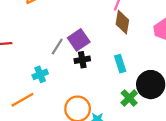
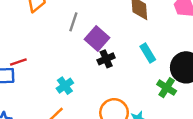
gray line: (57, 47) -> (73, 22), moved

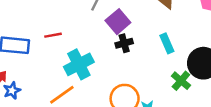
red line: (18, 62) -> (53, 35), moved
cyan cross: (65, 86) -> (79, 64), size x1.6

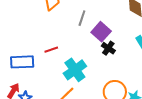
black cross: (124, 43) -> (108, 48), turned -32

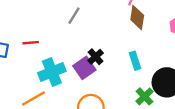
purple square: (101, 32) -> (84, 68), moved

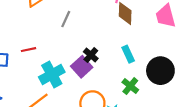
green cross: (144, 96) -> (130, 86), moved

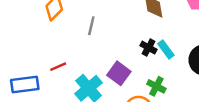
black cross: (91, 55) -> (149, 48), moved
green cross: (130, 86) -> (156, 86), moved

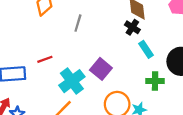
black cross: (149, 48) -> (132, 27), moved
green cross: (156, 86) -> (155, 81), moved, turned -30

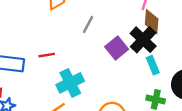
black cross: (132, 27) -> (143, 40), size x1.6
purple square: (101, 69) -> (117, 48), moved

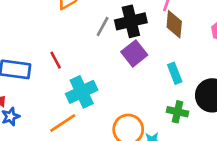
black cross: (143, 40) -> (131, 21), moved, turned 32
red line: (47, 55) -> (56, 60), turned 70

